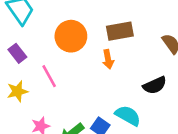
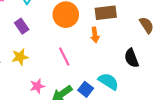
pink line: (49, 76) -> (64, 56), moved
black semicircle: (155, 85) -> (131, 58), turned 90

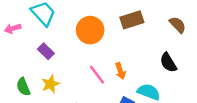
orange arrow: (95, 35) -> (120, 71), moved

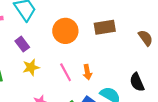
black semicircle: (168, 63) -> (137, 82), moved
yellow star: (50, 84) -> (31, 67), moved

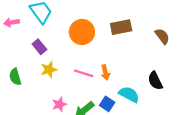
pink line: (66, 72) -> (84, 73), turned -42

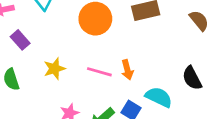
purple rectangle: (39, 47) -> (20, 40), moved

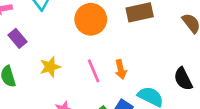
pink line: (99, 72) -> (94, 71), turned 50

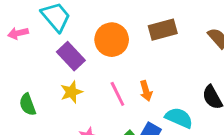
purple rectangle: (17, 38) -> (71, 56), moved, size x1.4

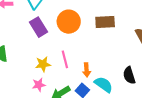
orange arrow: (146, 91) -> (87, 70), moved
yellow star: (71, 92) -> (43, 64), moved

